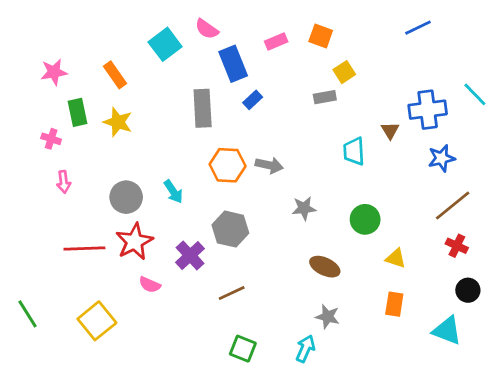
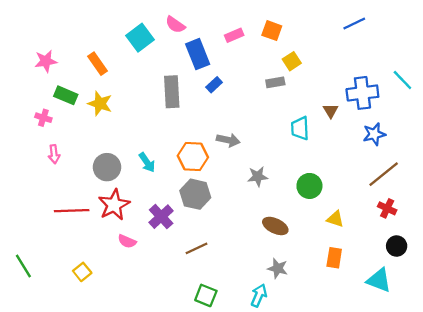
green rectangle: (77, 112) -> (66, 95), turned -55
orange hexagon: (228, 165) -> (193, 157), moved
yellow square: (97, 321) -> (82, 272), size x0.6

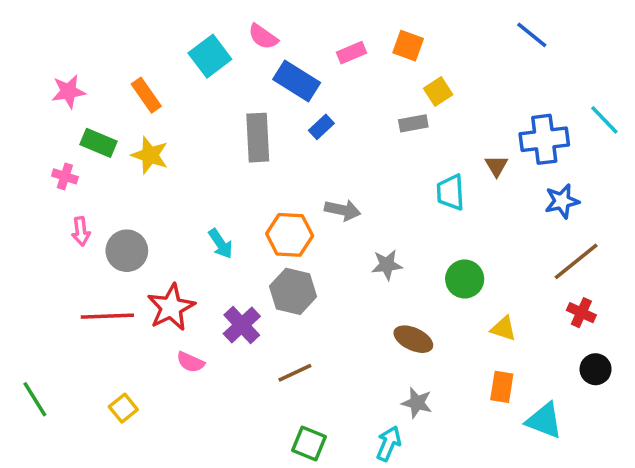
blue line: (354, 23) -> (532, 35), turned 65
blue rectangle: (198, 54) -> (297, 81), turned -36
gray circle: (107, 167) -> (127, 251), moved
cyan triangle: (379, 280) -> (544, 420), moved

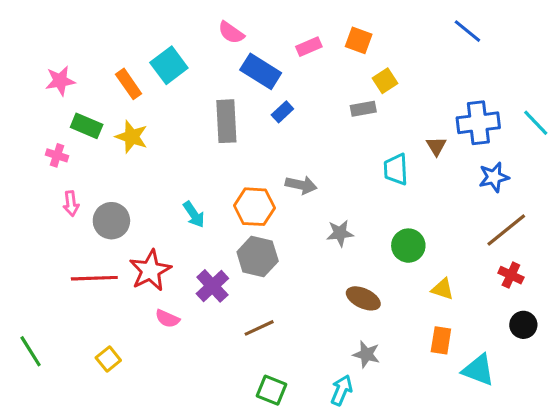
cyan square: (210, 56) -> (169, 65), moved
cyan line: (604, 120) -> (536, 123), moved

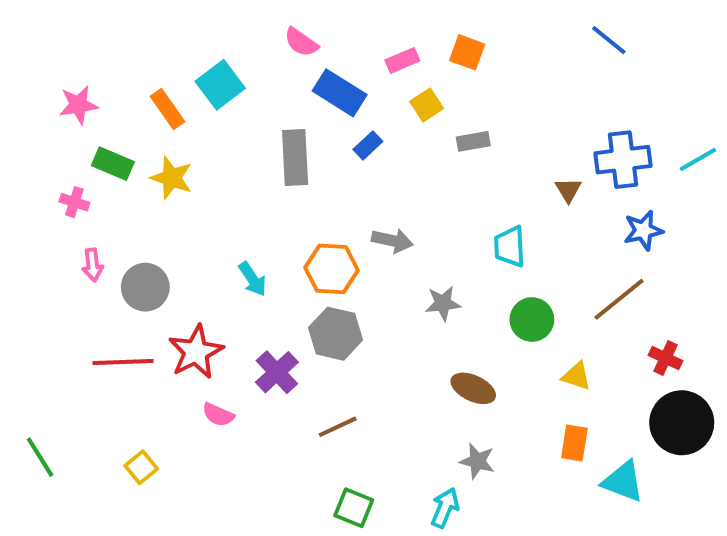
yellow square: (385, 81) -> (427, 105), moved
cyan line: (536, 123) -> (698, 160), turned -76
cyan trapezoid: (396, 169) -> (510, 247), moved
brown line: (506, 230) -> (619, 299), moved
black circle: (523, 325) -> (682, 423), size x1.8

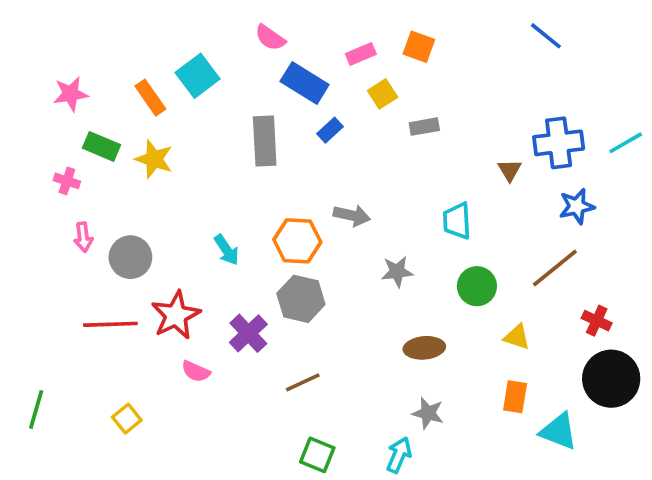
brown ellipse: (473, 388) -> (424, 348), turned -30
green line: (40, 457) -> (36, 410), turned 48

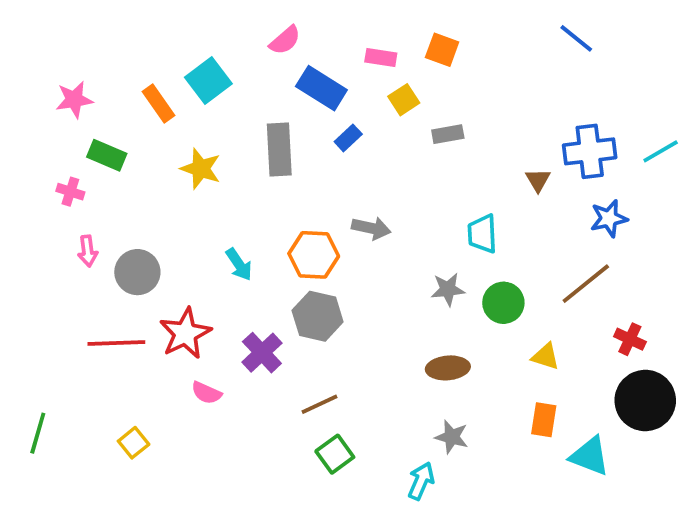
pink semicircle: (270, 38) -> (285, 40), turned -76
pink rectangle: (361, 54) -> (381, 57), turned 32
yellow star: (154, 159) -> (201, 169), moved
gray star: (397, 272) -> (448, 289), moved
green square: (317, 455) -> (335, 454), moved, turned 32

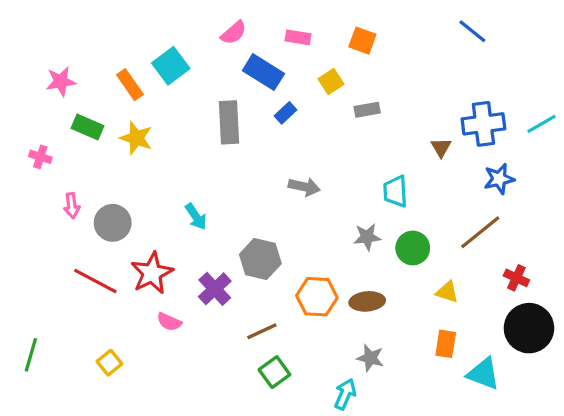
pink rectangle: (381, 57) -> (298, 37), moved
yellow star: (201, 169) -> (136, 138), moved
pink cross: (70, 192) -> (40, 157), moved
orange hexagon: (314, 255) -> (317, 297), moved
red line: (116, 343) -> (95, 281), turned 30

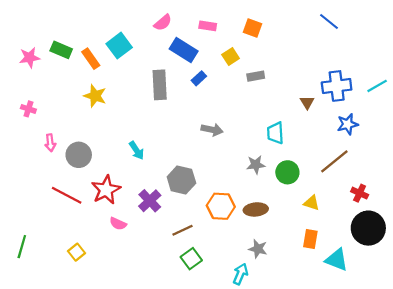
pink star: (61, 81) -> (30, 58), moved
green rectangle: (87, 127) -> (61, 50), moved

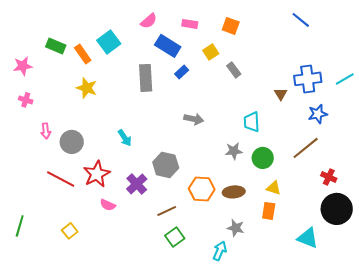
pink star: (30, 58) -> (23, 66), moved
gray rectangle: (256, 76) -> (234, 70), turned 63
yellow triangle: (311, 203) -> (274, 188), moved
orange rectangle: (310, 239) -> (269, 211), moved

